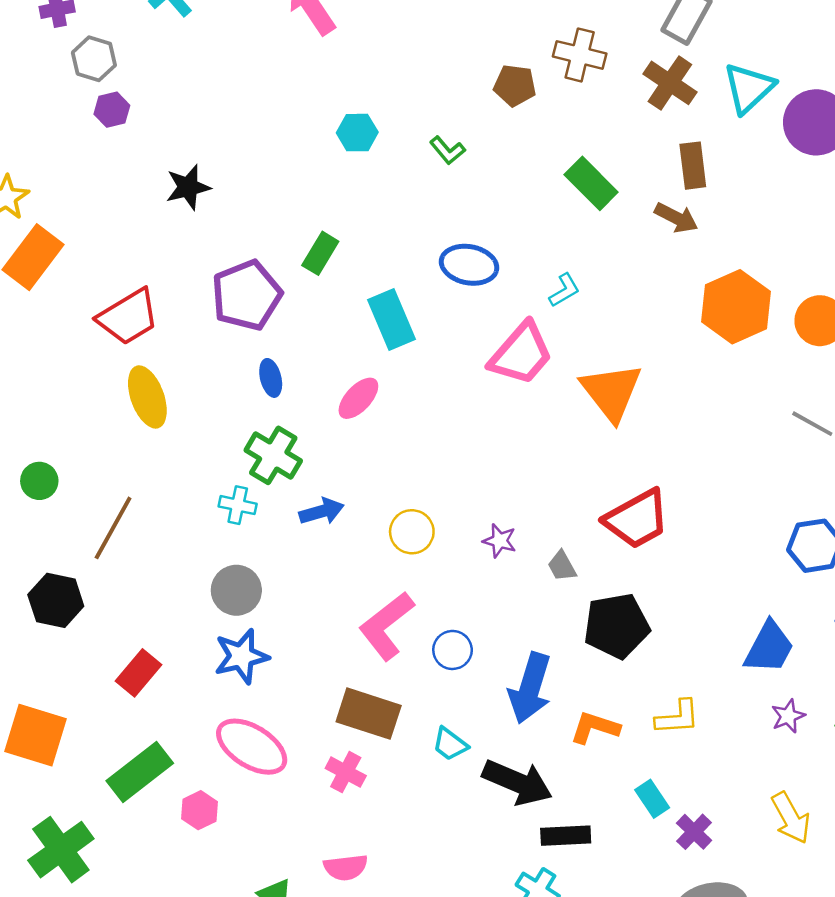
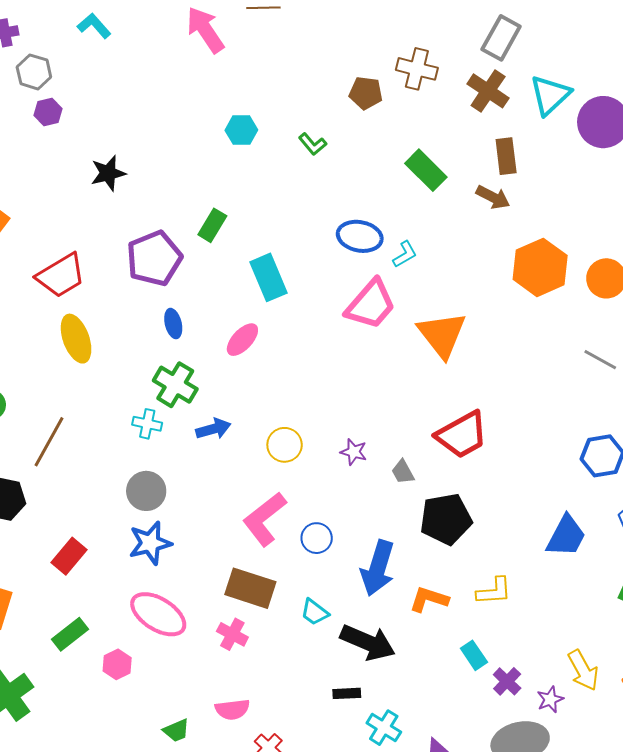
blue ellipse: (469, 265) -> (360, 236), moved
purple star: (788, 716) -> (550, 699), moved
green rectangle: (140, 772) -> (70, 634), size x0.7
black rectangle: (566, 836) -> (347, 693), moved, size x0.7

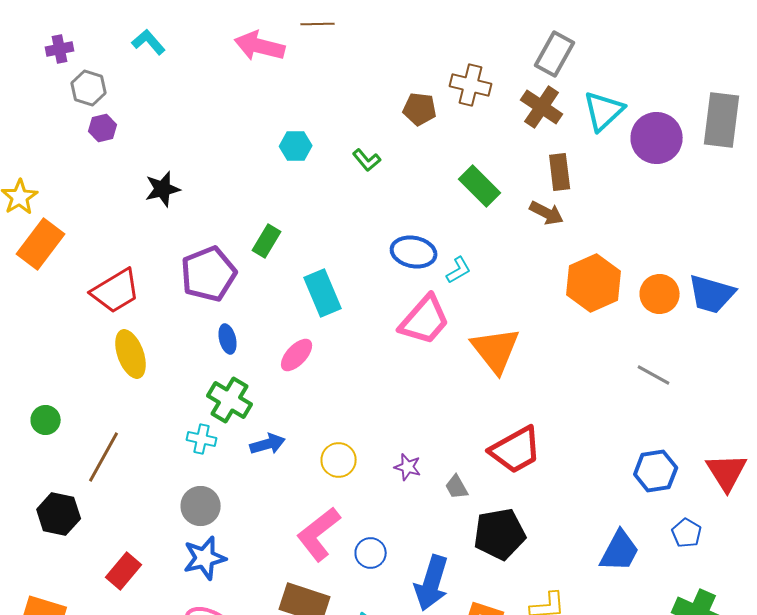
pink arrow: (205, 30) -> (260, 46), turned -42

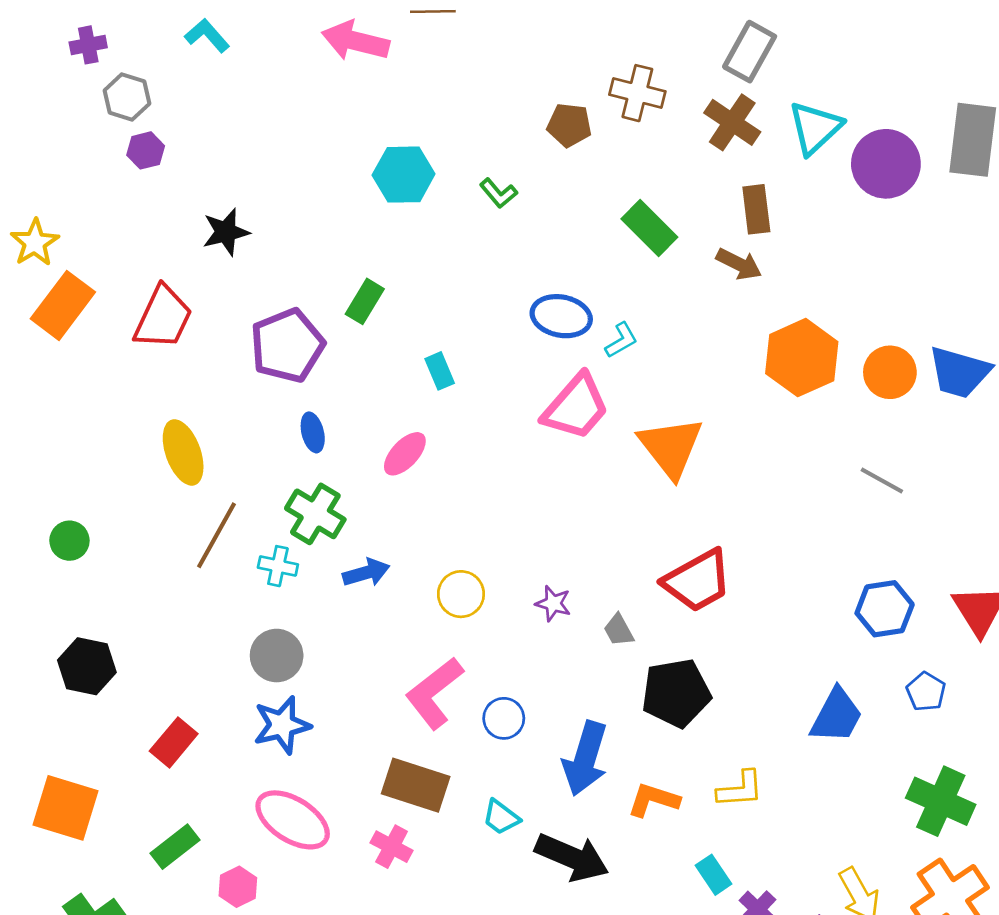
cyan hexagon: (296, 146) -> (404, 175), size x1.4
red trapezoid: (116, 291) -> (163, 317), moved, turned -34
cyan rectangle: (323, 293) -> (440, 371), size x0.6
brown line: (104, 457) -> (216, 535), moved

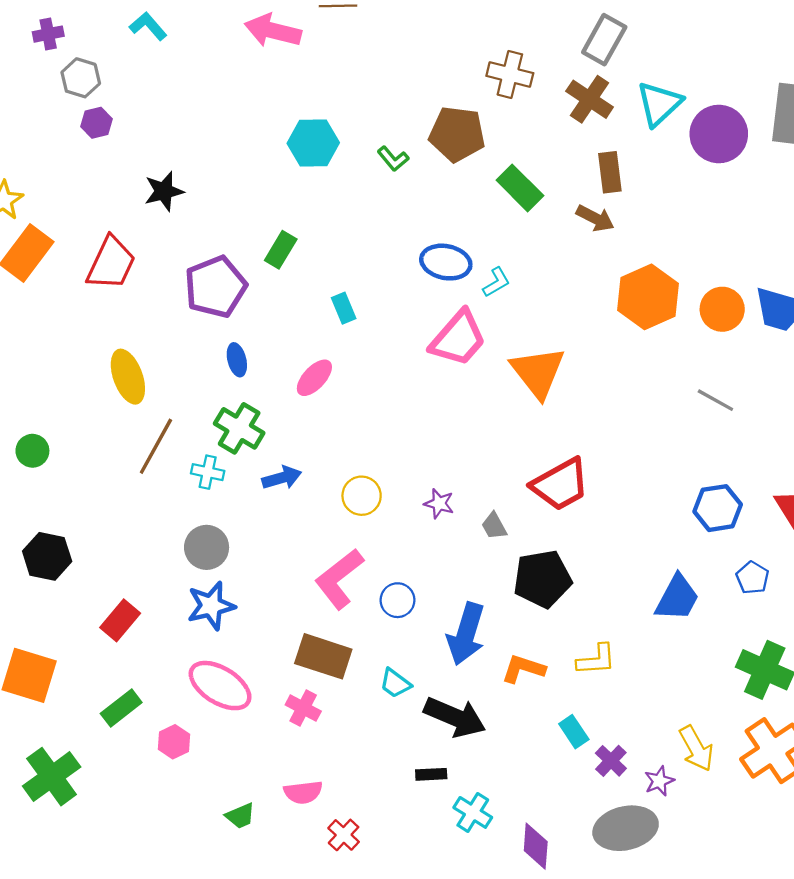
brown pentagon: (569, 125) -> (457, 134), moved, size x1.5

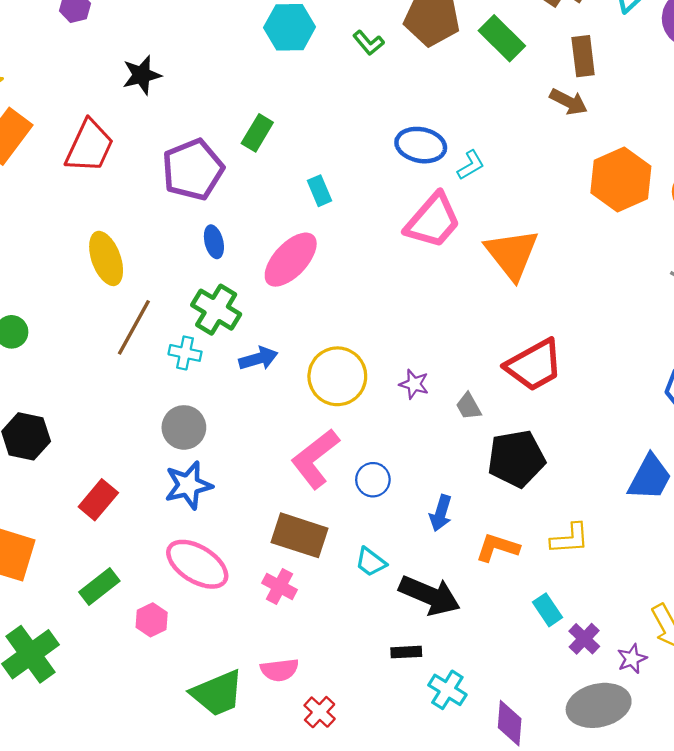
green rectangle: (520, 188) -> (502, 38), moved
pink ellipse: (314, 378) -> (291, 260), size x1.5
yellow circle: (362, 496) -> (337, 376), size x1.5
blue arrow: (466, 634) -> (441, 513), size x0.6
green trapezoid: (240, 816) -> (217, 693), size x1.8

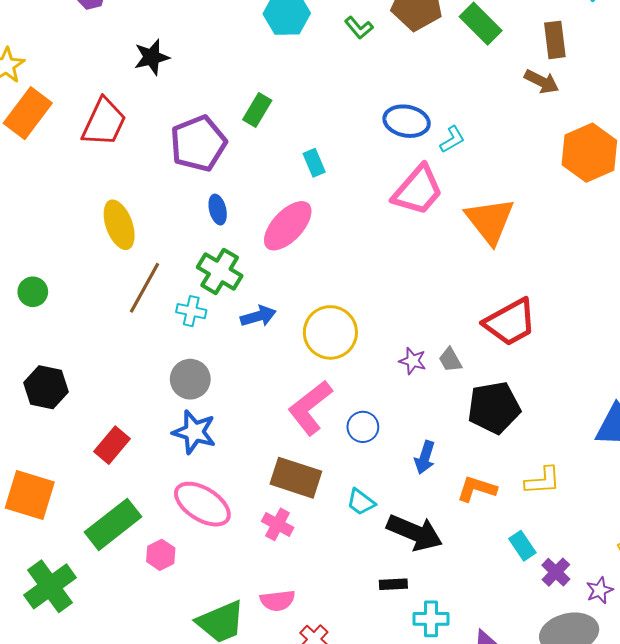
purple star: (414, 384) -> (413, 361), moved
blue star: (188, 485) -> (194, 432), turned 30
green rectangle: (99, 586) -> (113, 524), size x1.5
cyan cross: (447, 690) -> (431, 619), turned -32

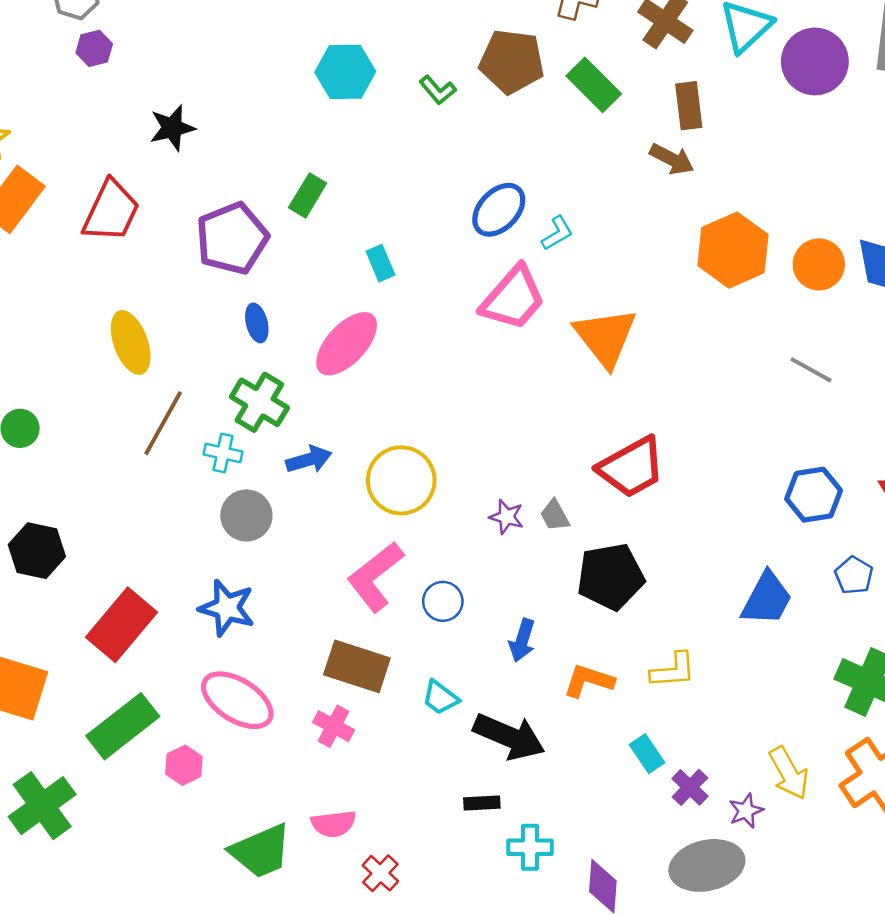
blue ellipse: (407, 121) -> (499, 210), turned -57
gray circle: (190, 379) -> (246, 515), moved
red rectangle: (112, 445) -> (122, 625), size x1.5

